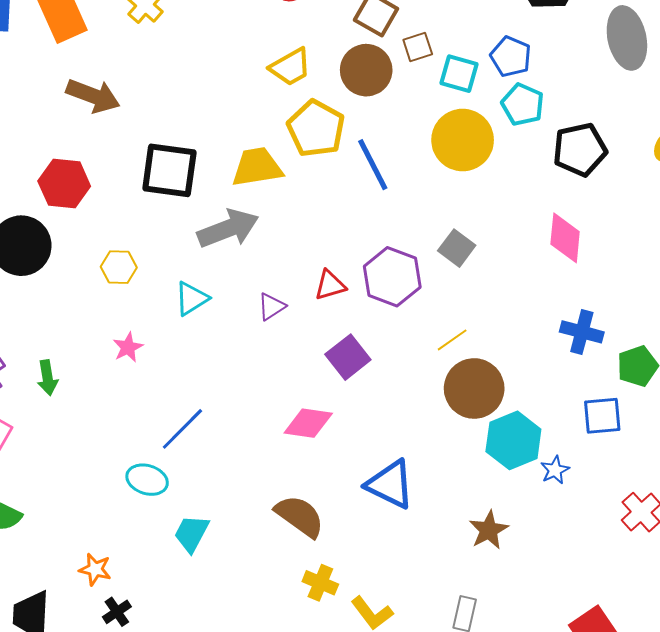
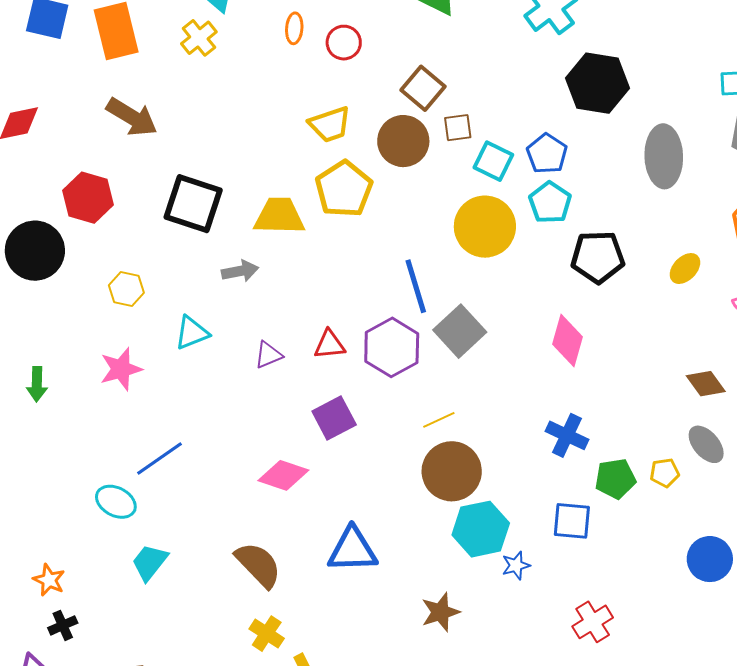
blue line: (373, 165) -> (416, 286), moved
gray arrow: (228, 229) -> (240, 271), size x0.6
gray square: (457, 248) -> (460, 331), size x1.4
pink star: (128, 347) -> (121, 369), size x1.4
blue triangle: (390, 484) -> (352, 550), turned -38

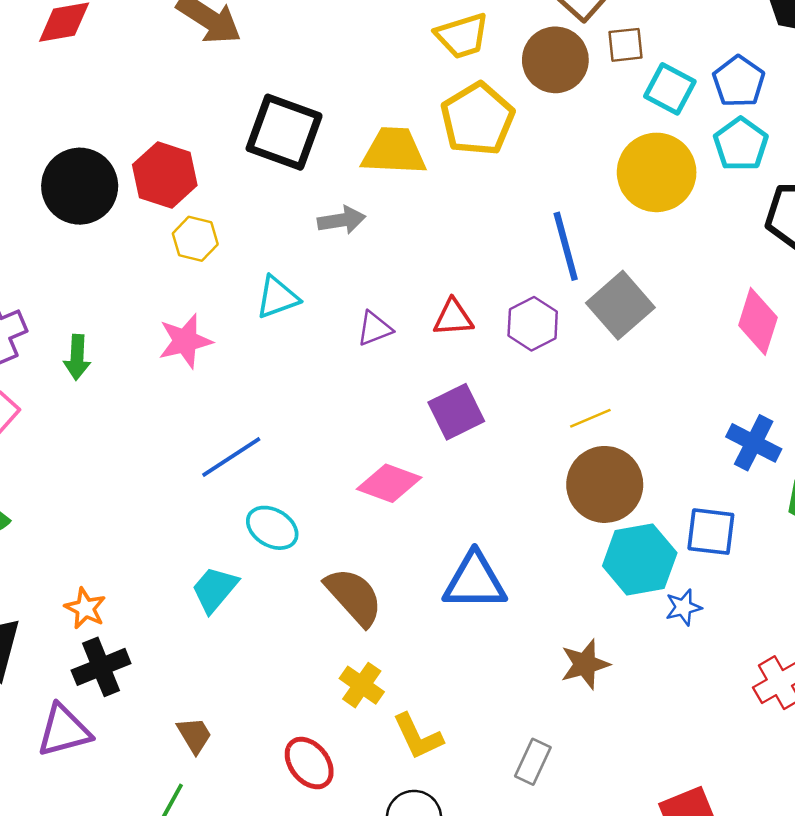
red hexagon: (88, 198) -> (165, 175), moved
purple hexagon: (392, 347) -> (533, 324), size x0.7
cyan ellipse: (116, 502) -> (272, 528), moved
blue square: (572, 521) -> (711, 532), moved
black cross: (63, 625) -> (101, 667), size x1.5

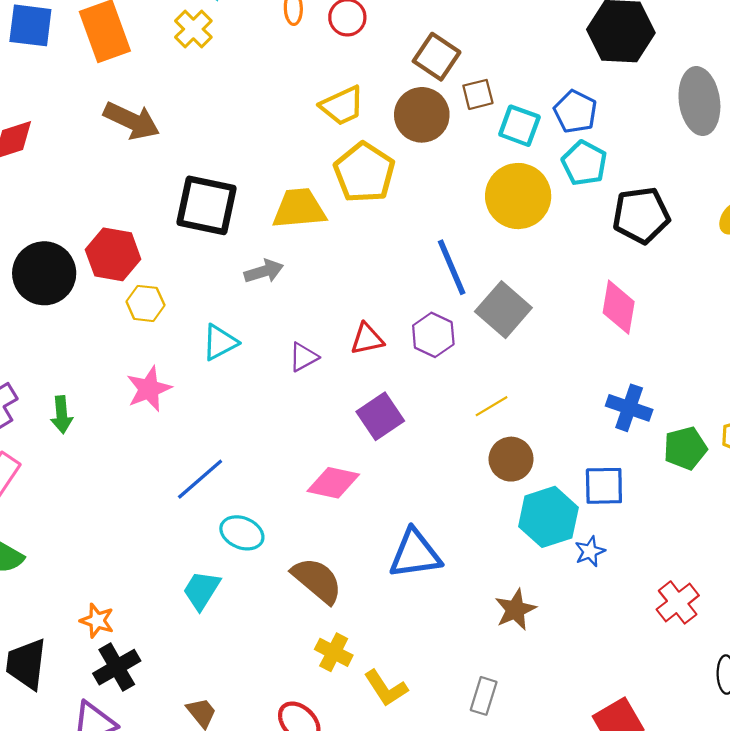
brown circle: (605, 484) -> (511, 459), size x0.7

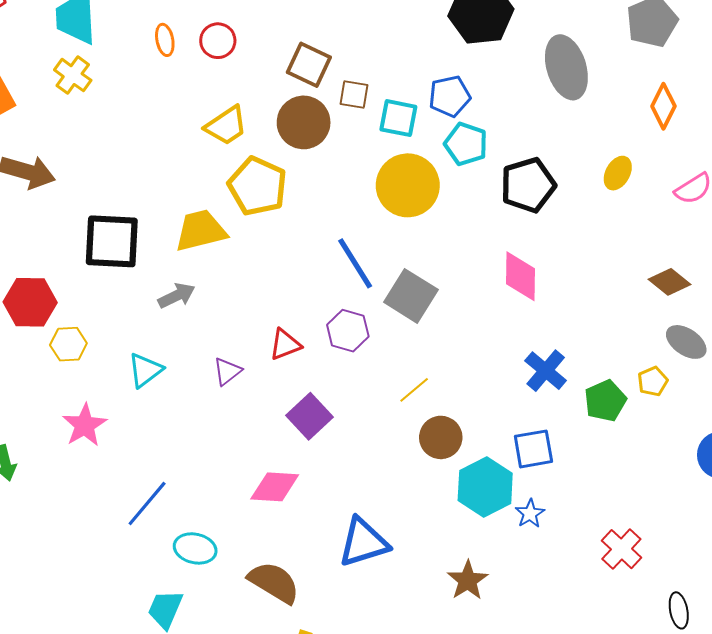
brown square: (478, 94) -> (354, 94), turned 32
blue pentagon: (575, 112) -> (450, 96), turned -30
blue cross: (629, 408) -> (546, 371), turned 30

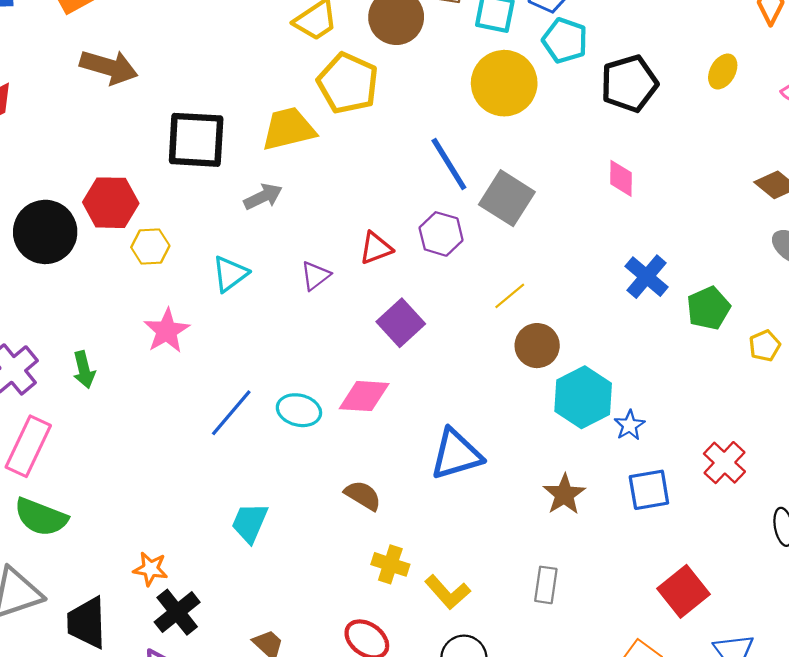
pink diamond: (521, 276) -> (621, 178), size x0.7
yellow pentagon: (653, 381) -> (765, 346), moved
blue square: (533, 449) -> (649, 490), moved
cyan ellipse: (195, 548) -> (299, 410), moved
brown semicircle: (274, 582) -> (363, 495), size x0.7

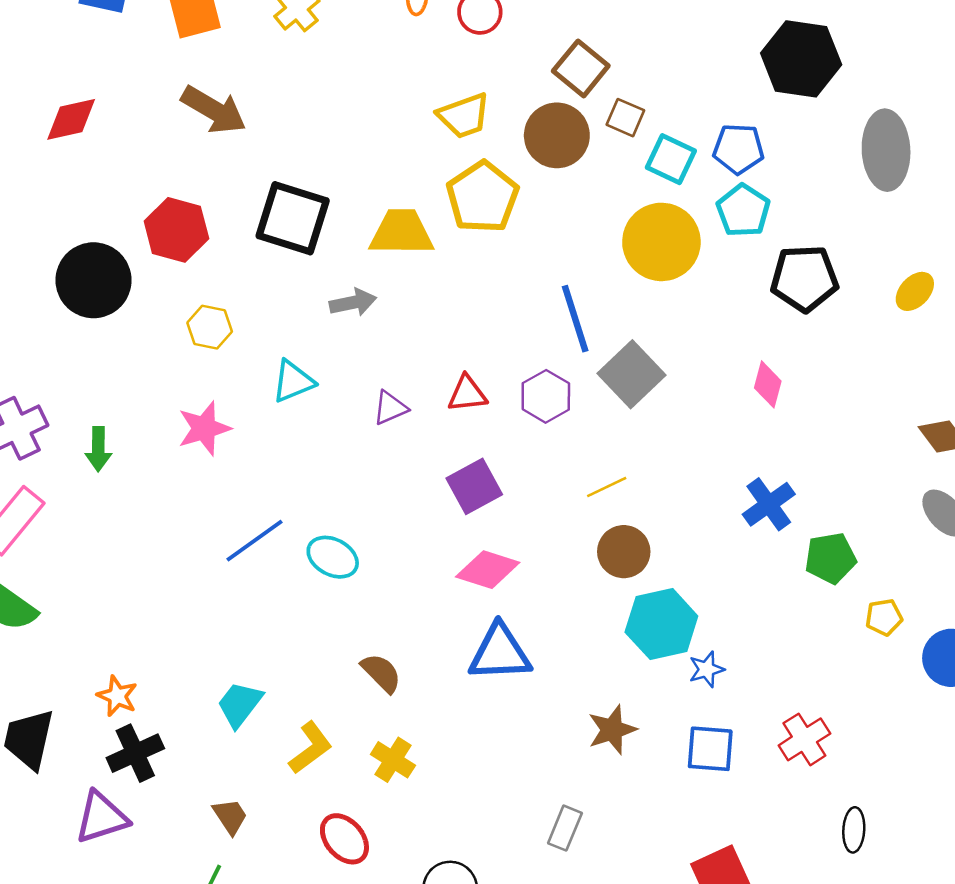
red hexagon: (111, 203) -> (176, 230), moved
pink diamond: (364, 396) -> (488, 570), moved
cyan trapezoid: (250, 523) -> (240, 704), moved
yellow L-shape: (448, 592) -> (310, 748), moved, turned -99

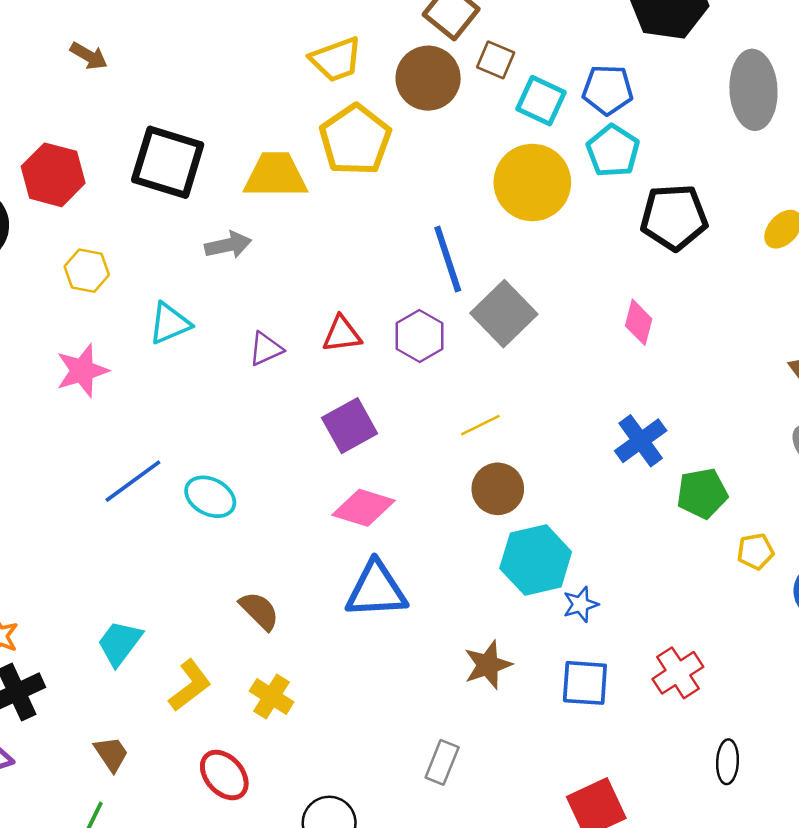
brown arrow: (214, 110) -> (89, 56), size x0.6

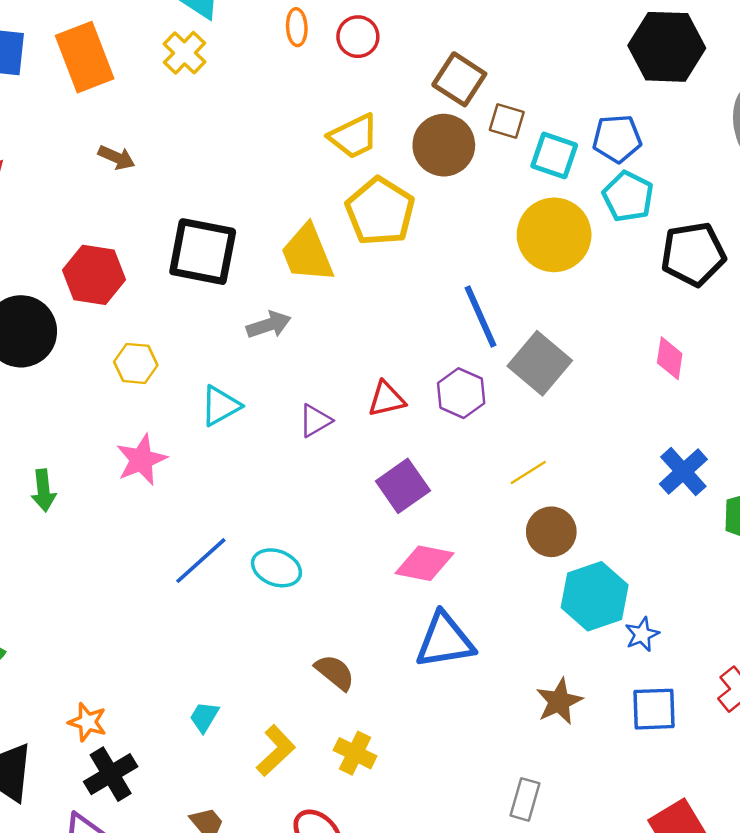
yellow trapezoid: (276, 175) -> (307, 253), turned -106
cyan trapezoid: (120, 643) -> (204, 717), size x0.7

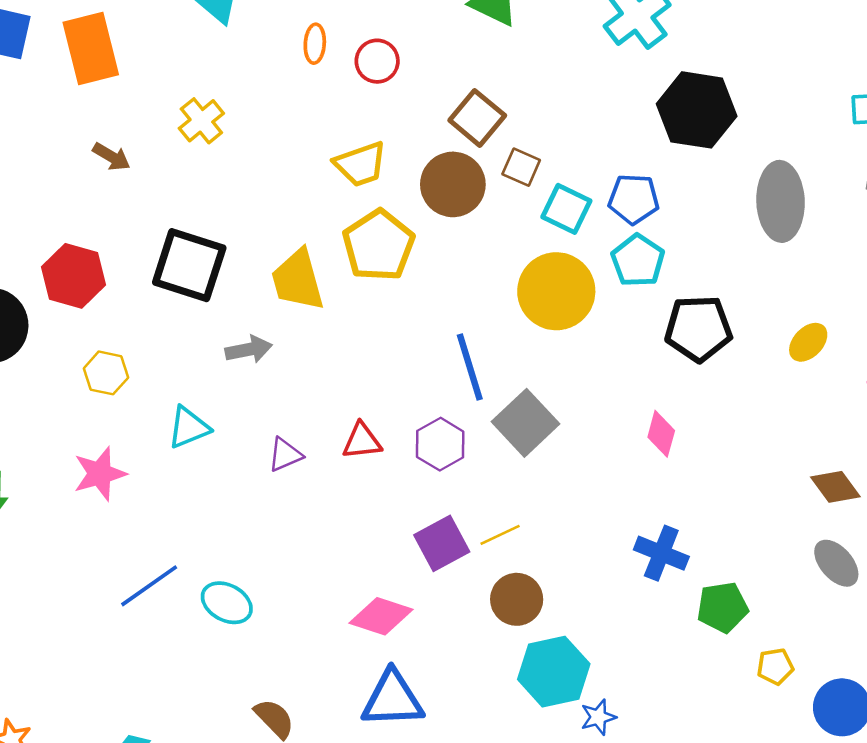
yellow cross: (184, 53) -> (201, 121), moved
blue cross: (683, 472) -> (661, 553), turned -33
purple square: (403, 486) -> (442, 543), moved

